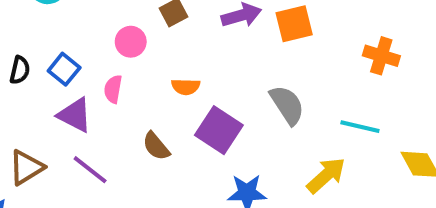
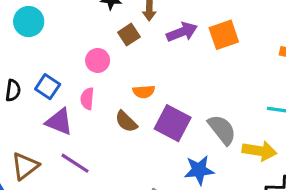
gray semicircle: (287, 105) -> (222, 130), moved
brown semicircle: (156, 146) -> (126, 122), moved
yellow arrow: (326, 175) -> (259, 151), turned 56

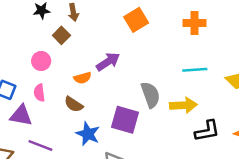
purple arrow: (182, 32) -> (108, 62), moved
purple square: (173, 123) -> (125, 120), moved
gray semicircle: (222, 130) -> (150, 95), turned 30
blue star: (199, 170) -> (88, 134), moved, turned -30

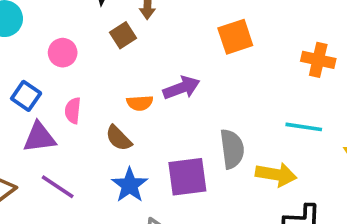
pink circle: (41, 61) -> (63, 53), moved
purple triangle: (21, 115) -> (39, 137), turned -30
purple square: (125, 120) -> (187, 177), turned -36

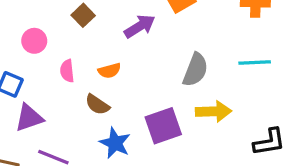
purple arrow: (182, 88) -> (140, 26), moved
pink semicircle: (73, 111) -> (67, 71), moved
gray semicircle: (232, 149) -> (195, 70), moved, turned 40
yellow arrow: (276, 174) -> (214, 111), moved

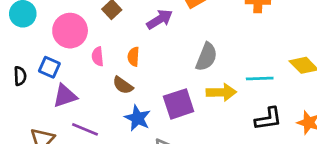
pink circle: (34, 41) -> (70, 31), size x1.6
cyan line: (255, 62) -> (260, 78), moved
orange semicircle: (109, 71) -> (133, 57), turned 108

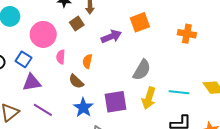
yellow arrow: (221, 92) -> (149, 98), turned 100

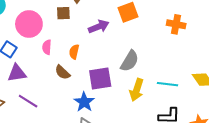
brown square: (77, 24) -> (63, 13), turned 32
purple square: (116, 102) -> (100, 79), moved
blue star: (83, 108) -> (84, 102), moved

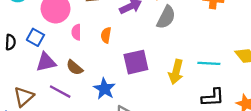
gray semicircle: (130, 61) -> (166, 17), moved
brown semicircle: (62, 72) -> (75, 68), moved
blue star: (84, 102) -> (104, 89), moved

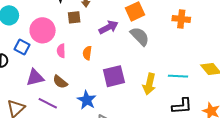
gray semicircle: (166, 17) -> (140, 36), turned -70
blue square: (35, 37) -> (22, 47), moved

